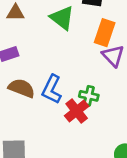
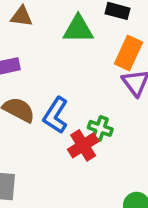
green triangle: (62, 18) -> (78, 29), turned -44

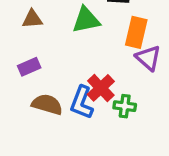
red cross: (83, 145) -> (101, 88), moved

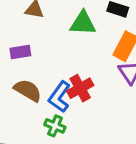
green cross: (125, 106) -> (55, 126), moved

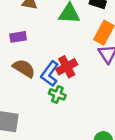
green cross: (55, 126) -> (57, 94), moved

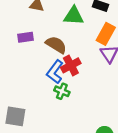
brown semicircle: (24, 68) -> (56, 45), moved

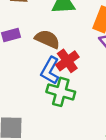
green cross: (62, 91) -> (61, 92), size x1.5

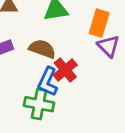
green cross: (61, 92) -> (39, 104), moved

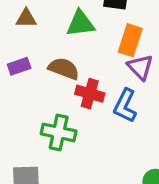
red cross: (65, 70) -> (90, 94), turned -35
blue L-shape: (48, 82) -> (125, 106), moved

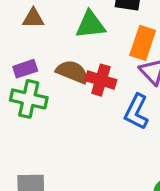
red cross: (90, 94) -> (101, 80), moved
green cross: (59, 132) -> (29, 99), moved

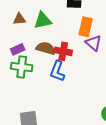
green triangle: (91, 25) -> (43, 20), moved
blue L-shape: (136, 112) -> (57, 71), moved

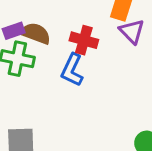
brown semicircle: (46, 48) -> (36, 33), moved

